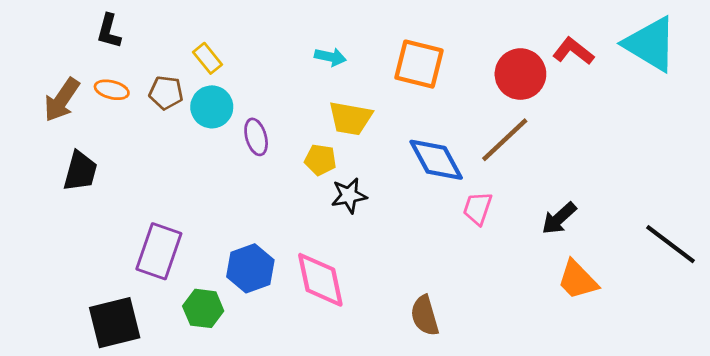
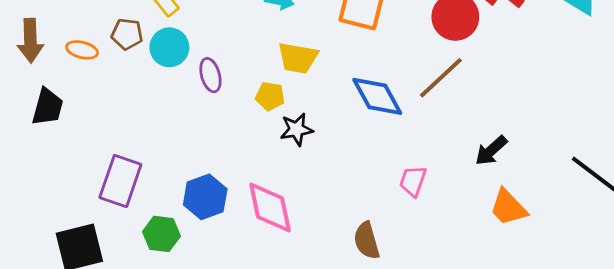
orange ellipse: (112, 90) -> (82, 50), moved
brown arrow: (62, 100) -> (30, 41), turned -36
pink trapezoid: (478, 208) -> (413, 181), moved

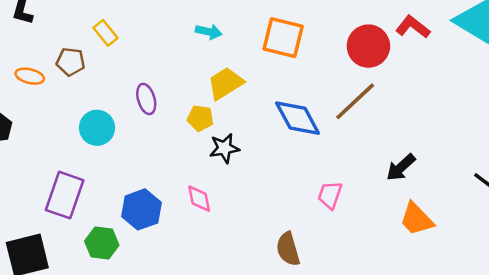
cyan circle: (169, 47) -> (97, 128), moved
yellow trapezoid: (298, 58) -> (226, 83), turned 138
pink diamond: (270, 207) -> (199, 199), moved, size x0.6

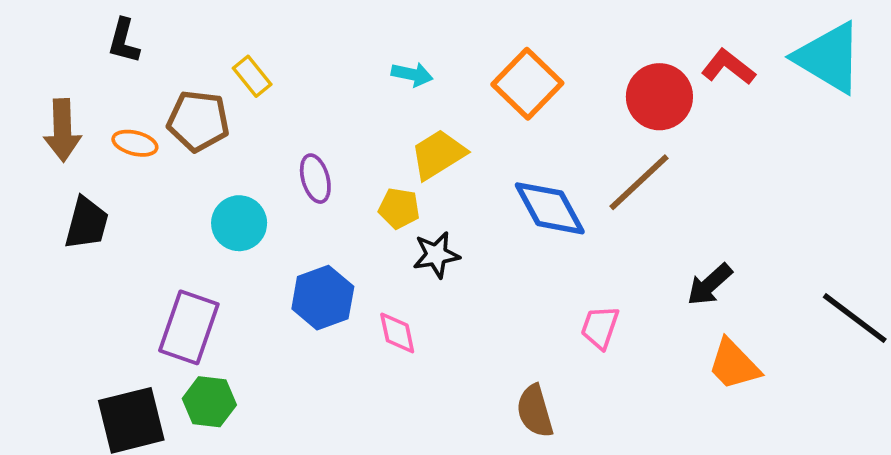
orange square: (283, 38) -> (527, 84), turned 30
brown pentagon: (71, 62) -> (198, 121), size x1.4
blue hexagon: (141, 209) -> (323, 298), moved
green hexagon: (102, 243) -> (209, 402), moved

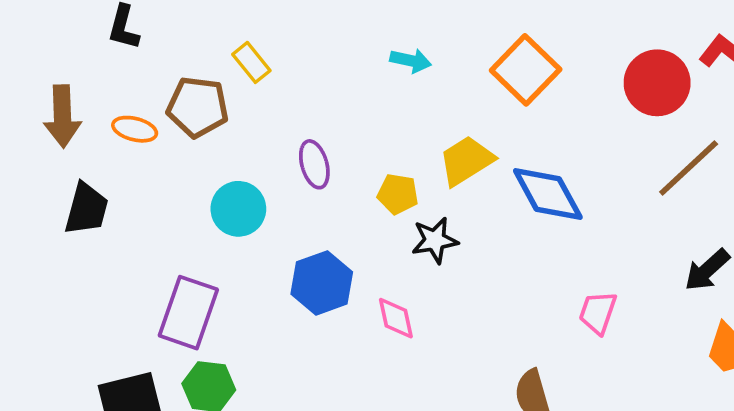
yellow trapezoid: (438, 154) -> (466, 161), moved
brown line: (639, 182) -> (689, 168), moved

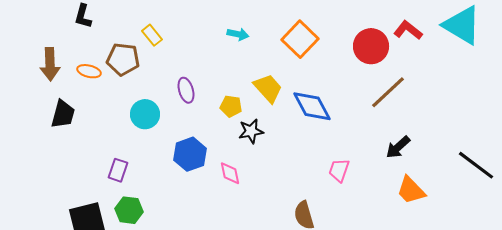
yellow trapezoid: (466, 161) -> (268, 88), turned 80
purple rectangle: (188, 313) -> (118, 170), size x0.6

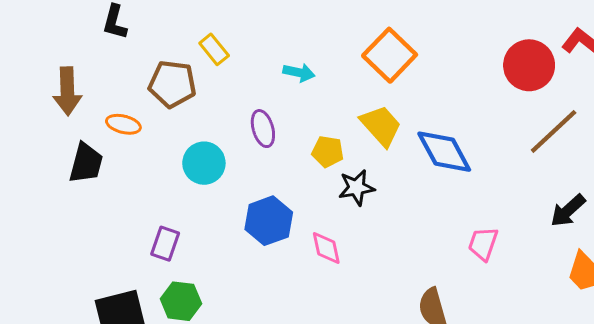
cyan arrow: (238, 34) -> (299, 72), moved
orange square: (300, 39) -> (390, 55), moved
orange ellipse: (89, 71) -> (123, 124), moved

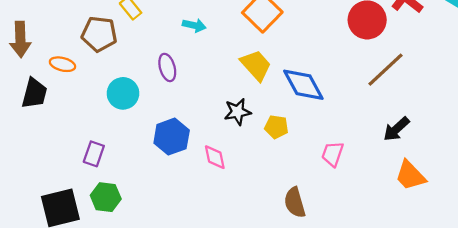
yellow pentagon: (328, 152) -> (276, 127), moved

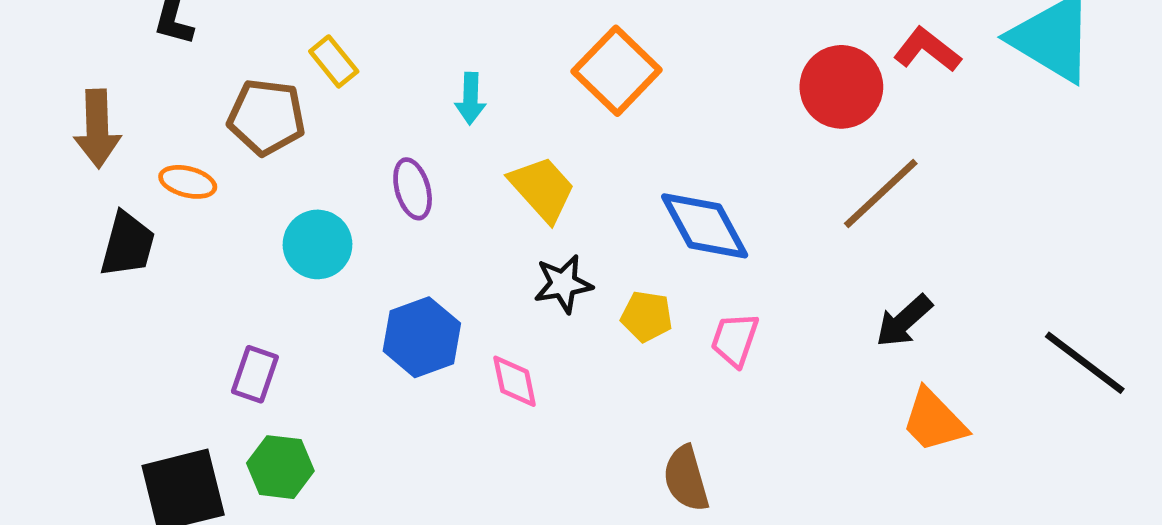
cyan arrow: (194, 25) -> (470, 98), turned 80
yellow trapezoid: (256, 65) -> (542, 189), moved
pink trapezoid: (333, 154) -> (735, 340), moved

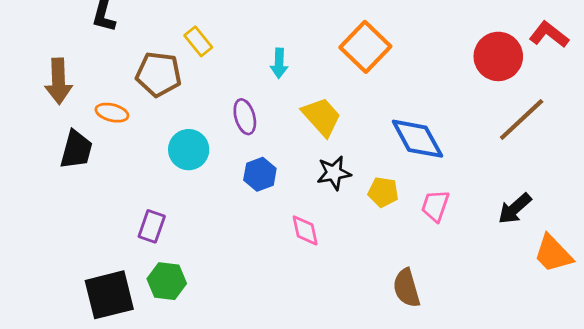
black arrow: (904, 321) -> (515, 209), moved
blue hexagon: (422, 337) -> (260, 174), moved, size x0.7

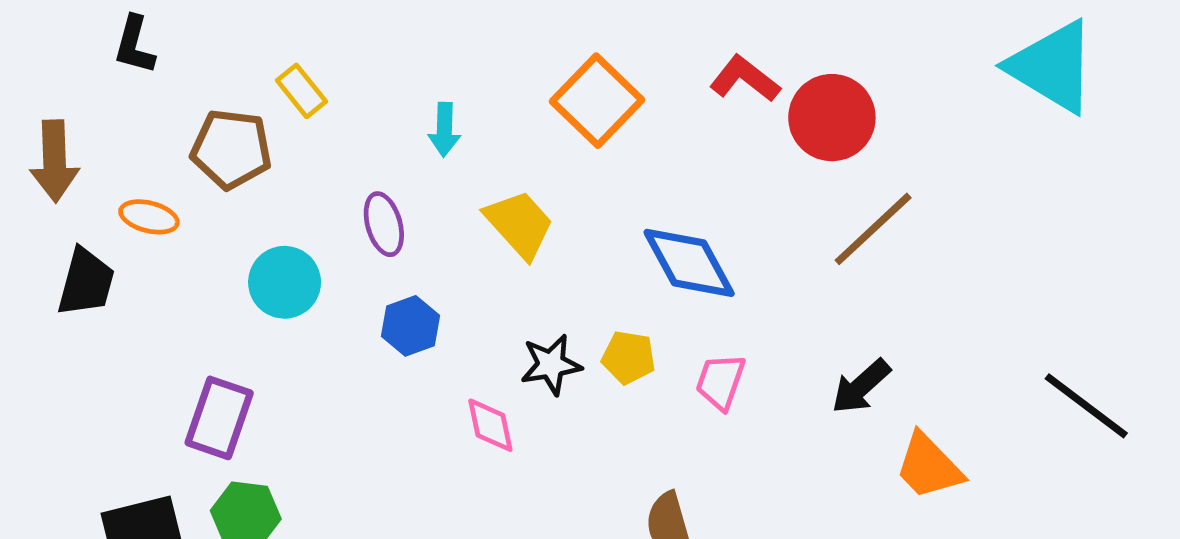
red L-shape: (549, 35) -> (745, 79), moved
black star: (334, 173) -> (551, 365), moved
purple rectangle: (152, 226) -> (219, 418), size x1.4

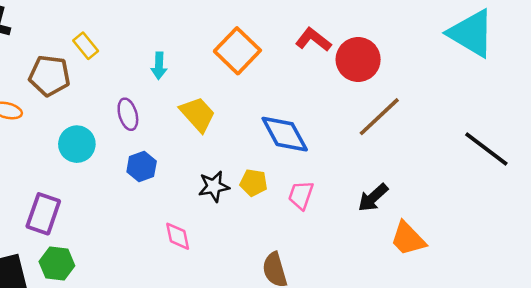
black line: (1086, 406) -> (486, 149), moved
pink diamond: (490, 425) -> (178, 236), moved

